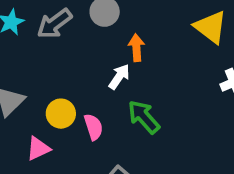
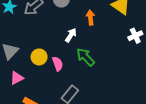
orange arrow: (136, 48) -> (90, 18), moved
pink triangle: (38, 149) -> (17, 78), moved

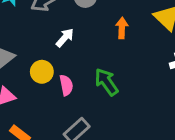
white arrow: (71, 35) -> (65, 38), moved

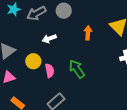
white arrow: (65, 38) -> (49, 39), turned -152

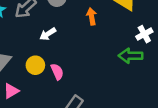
green arrow: (77, 69) -> (131, 56), moved, turned -42

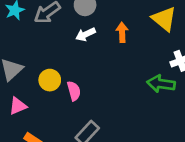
white arrow: (48, 34) -> (86, 34), moved

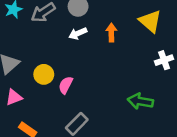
green arrow: (161, 84) -> (140, 101), moved
pink semicircle: (74, 91) -> (66, 85), turned -138

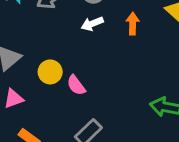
pink semicircle: (66, 85) -> (76, 85), turned -66

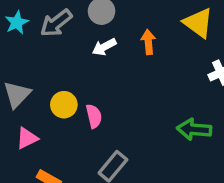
pink semicircle: (76, 85) -> (94, 116), turned -150

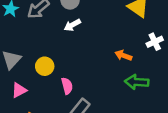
orange arrow: (148, 42) -> (123, 55), moved, turned -63
pink semicircle: (94, 116) -> (67, 86), moved

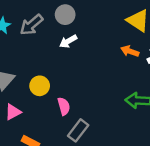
orange arrow: (123, 55) -> (130, 51), moved

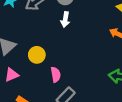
white arrow: (68, 41) -> (65, 19), turned -56

